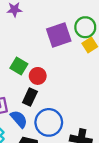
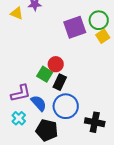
green square: (19, 66) -> (45, 74), moved
black rectangle: (30, 97) -> (60, 82), moved

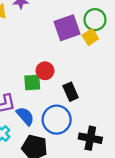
yellow square: (103, 36) -> (90, 37), moved
green square: (45, 74) -> (32, 82), turned -35
black rectangle: (60, 82) -> (71, 92), moved, turned -49

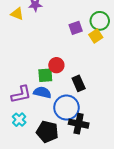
purple square: (67, 28) -> (76, 28), size x0.6
blue semicircle: (25, 116) -> (42, 92), moved, turned -36
black cross: (90, 138) -> (79, 124), moved

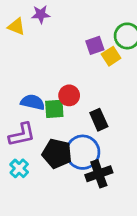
yellow square: (96, 36) -> (111, 56), moved
blue semicircle: (42, 92) -> (33, 102), moved
black cross: (79, 124) -> (99, 174), turned -30
black pentagon: (47, 132) -> (57, 154), moved

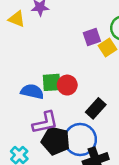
green square: (54, 109) -> (52, 82), moved
black rectangle: (99, 120) -> (96, 108), turned 66
purple L-shape: (22, 135) -> (45, 123), moved

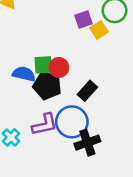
purple L-shape: (45, 123) -> (45, 124), moved
black pentagon: (56, 141) -> (47, 86), moved

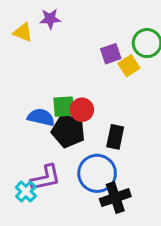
black rectangle: (87, 91) -> (115, 137), turned -30
purple L-shape: (45, 124) -> (46, 178), moved

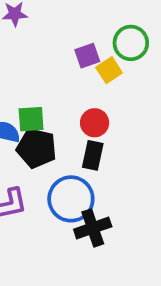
red circle: (82, 110) -> (95, 123), moved

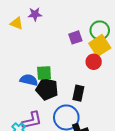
yellow square: (109, 70) -> (100, 46), moved, size x1.5
red circle: (95, 123) -> (94, 62), moved

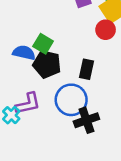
green square: (44, 73) -> (43, 44), turned 35

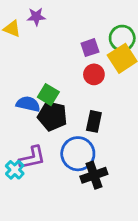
red circle: (106, 30) -> (94, 74), moved

